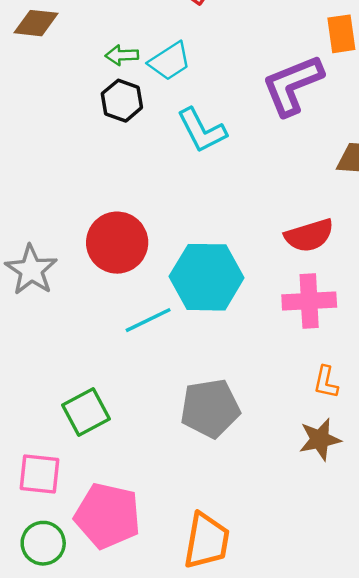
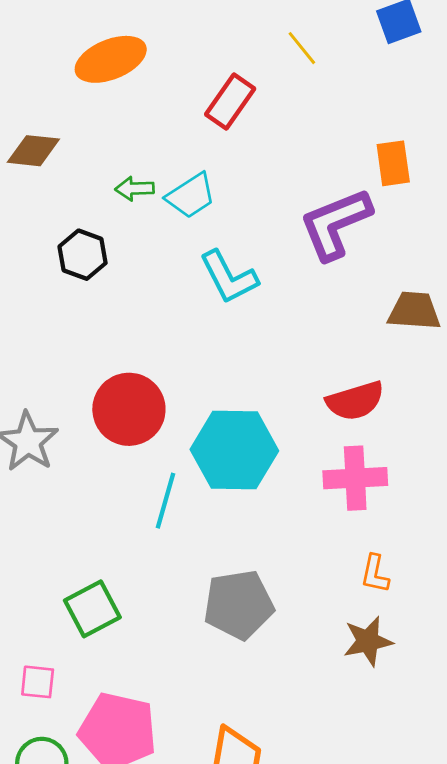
black hexagon: (122, 101) -> (83, 255), moved
cyan line: (148, 320) -> (165, 501), turned -48
pink square: (40, 474) -> (38, 682), size x0.7

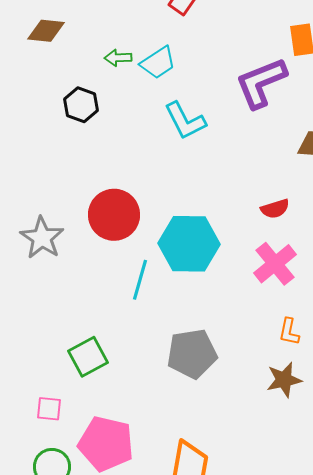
red semicircle: (355, 401) -> (275, 209), size x0.7
pink cross: (355, 478) -> (275, 264), turned -36

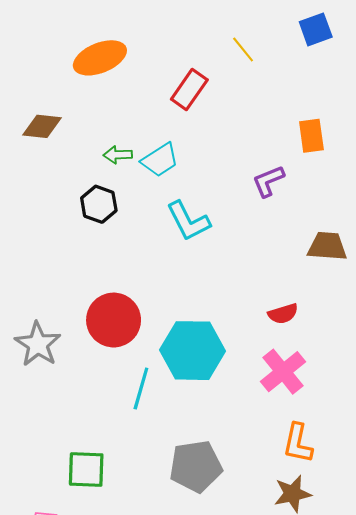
purple L-shape: (261, 83) -> (268, 181), size x0.6
black hexagon: (81, 105) -> (99, 204), moved
orange L-shape: (289, 332) -> (298, 443), size x1.4
green square: (88, 357) -> (86, 470), turned 30

